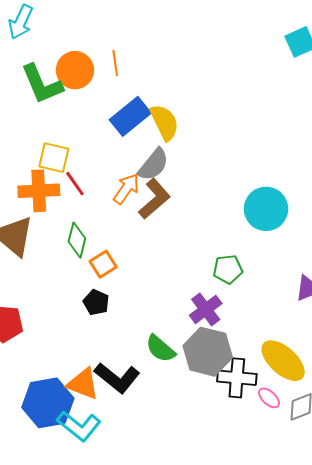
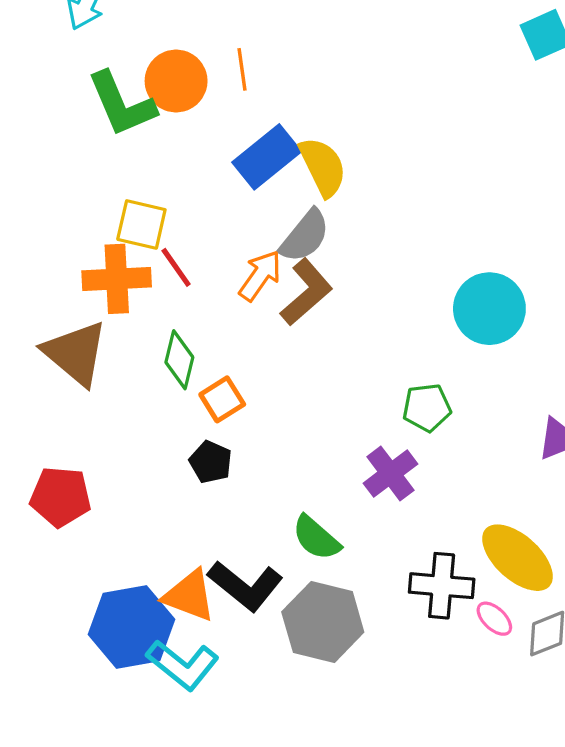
gray hexagon: (208, 352) -> (323, 622), moved

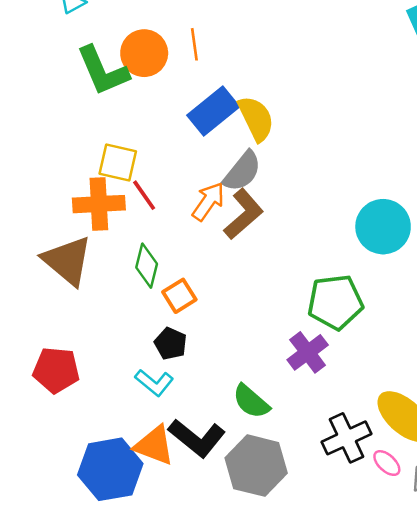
green pentagon: (427, 408) -> (335, 302), size x1.5
black cross: (442, 586) -> (347, 438), turned -30
cyan L-shape: (183, 665) -> (154, 383), moved, size x0.7

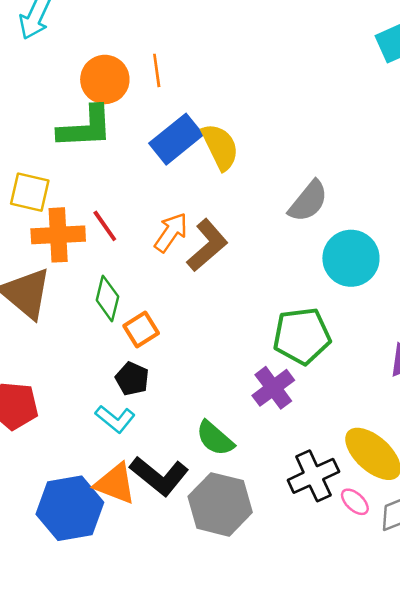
green L-shape: (103, 71) -> (85, 127), moved, turned -70
yellow square: (118, 163) -> (30, 192), moved
gray semicircle: (242, 171) -> (308, 201), moved

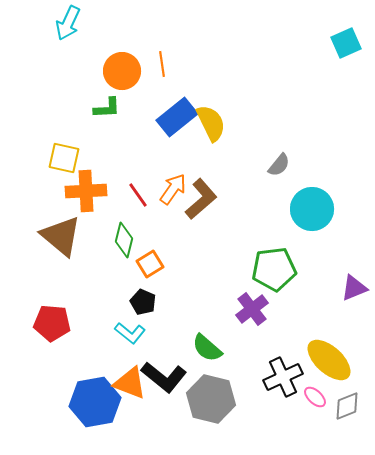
green L-shape: (85, 127) -> (107, 108), size x0.6
gray semicircle: (308, 201) -> (279, 165), size x0.7
red line: (105, 226) -> (138, 195), moved

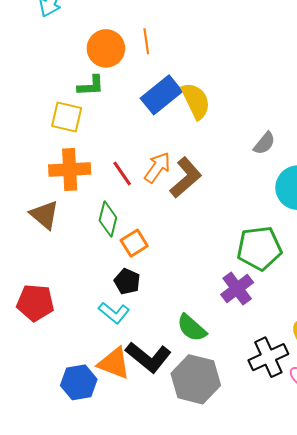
yellow square: (64, 158) -> (67, 117), moved
brown triangle: (61, 236) -> (44, 215), size x0.7
blue hexagon: (95, 402) -> (79, 382), size x0.7

